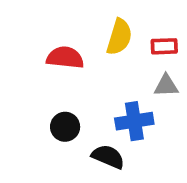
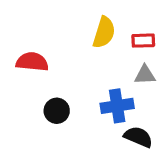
red semicircle: (65, 58) -> (32, 62), moved
black semicircle: (108, 157) -> (138, 137), moved

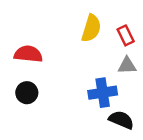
red rectangle: (143, 41) -> (126, 35), turned 66
black circle: (57, 111) -> (27, 93), moved

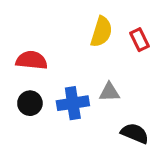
gray triangle: (127, 65) -> (109, 92), moved
blue cross: (103, 93) -> (73, 103), moved

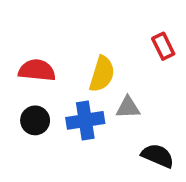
yellow semicircle: (101, 32) -> (102, 74), moved

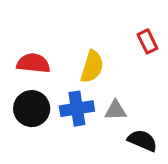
gray triangle: (128, 107) -> (116, 110), moved
black circle: (35, 120) -> (32, 109), size x1.4

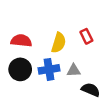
red rectangle: (147, 41) -> (86, 36), moved

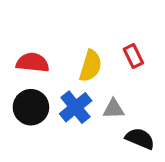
blue cross: (49, 69) -> (76, 107), turned -30

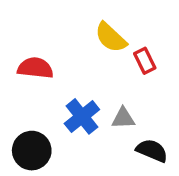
yellow semicircle: (90, 66) -> (111, 37), moved, turned 116
black circle: (31, 107) -> (32, 151), moved

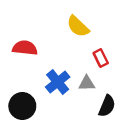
red rectangle: (145, 61) -> (101, 58), moved
black semicircle: (152, 151) -> (107, 106), turned 90

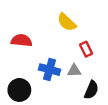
blue cross: (58, 82) -> (49, 70), turned -36

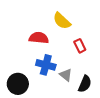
red semicircle: (22, 40) -> (39, 38), moved
gray triangle: (74, 71) -> (66, 75), moved, turned 40

